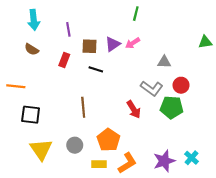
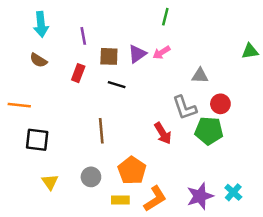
gray L-shape: (152, 88) -> (185, 108), turned 35
yellow triangle: (41, 149) -> (50, 182), size x0.6

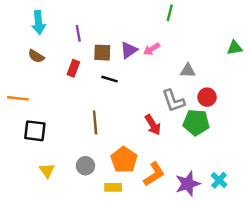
green line: (165, 17) -> (170, 13), moved
orange L-shape: (155, 199) -> (154, 174), moved

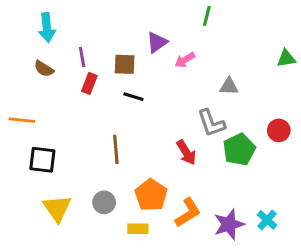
purple line: (78, 33) -> (82, 57), moved
purple triangle: (129, 50) -> (157, 42), moved
red circle: (207, 97) -> (279, 130), moved
green pentagon: (196, 122) -> (239, 149), turned -30
yellow triangle: (47, 171) -> (57, 208), size x1.5

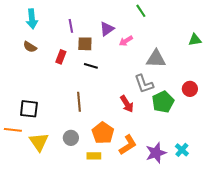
green line: (207, 16) -> (141, 11), turned -48
purple line: (82, 57) -> (71, 26), moved
gray triangle: (229, 86) -> (156, 59), size x1.5
orange line: (22, 120) -> (13, 130), moved

